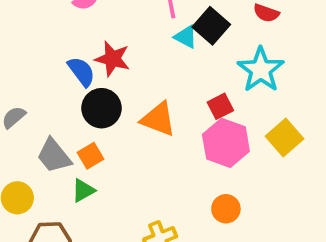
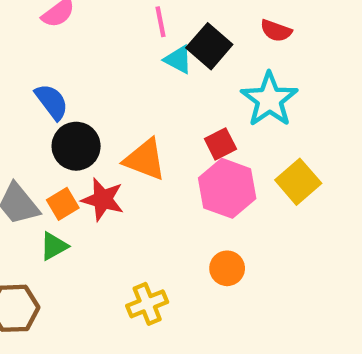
red star: (112, 59) -> (103, 199), moved

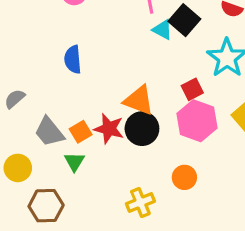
blue semicircle: (52, 102) -> (73, 59), turned -148
black circle: (76, 146) -> (142, 129), moved
green triangle: (54, 246) -> (74, 162), turned -30
orange circle: (227, 268) -> (184, 177), moved

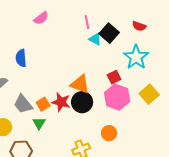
blue semicircle: (73, 59) -> (21, 58), moved

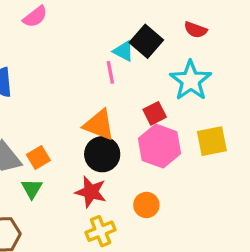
pink line: (87, 22) -> (110, 72), moved
yellow square: (149, 94) -> (212, 141), turned 30
red star: (61, 102) -> (91, 192), moved

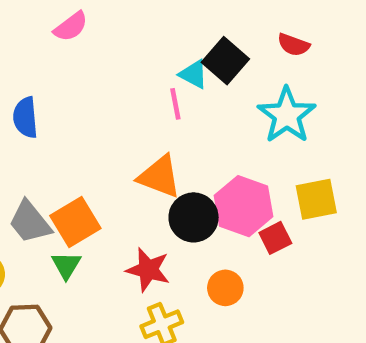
red square: (155, 113) -> (275, 238), moved
black circle: (102, 154) -> (194, 217), moved
orange square: (38, 158) -> (75, 222), size x1.5

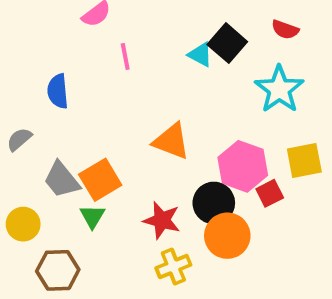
pink line: (175, 104) -> (125, 57), moved
black circle: (194, 217) -> (214, 203), moved
orange circle: (225, 288) -> (227, 236), size x1.5

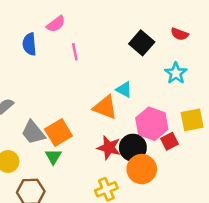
cyan triangle: (200, 55) -> (124, 90), moved
cyan star: (279, 89) -> (176, 73), size x0.7
blue semicircle: (58, 91) -> (29, 44), moved
red star: (162, 220) -> (109, 148), moved

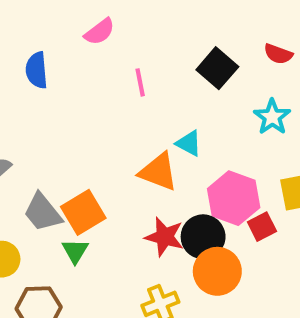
pink semicircle: (56, 24) -> (100, 32), moved
pink line: (75, 52) -> (140, 82), moved

